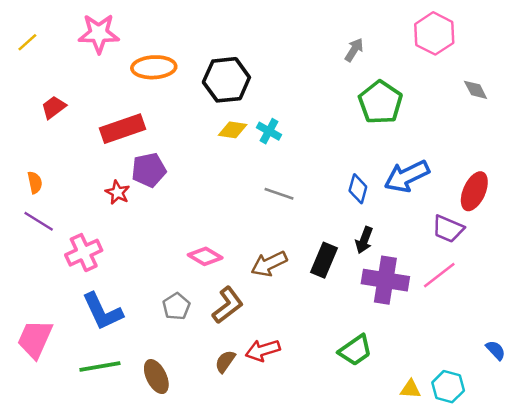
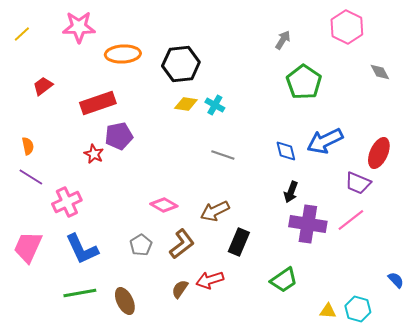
blue diamond: (358, 189) -> (286, 151), turned -30
black rectangle: (324, 260) -> (239, 242), moved
pink trapezoid: (35, 339) -> (28, 247), moved

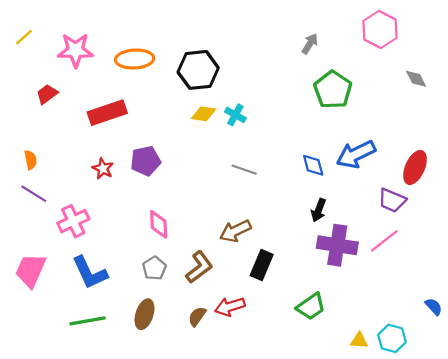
pink star: (79, 27) -> (75, 50), moved
purple pentagon: (119, 136) -> (146, 161), moved
pink diamond: (164, 205) -> (159, 224), moved, turned 56
brown ellipse: (125, 301) -> (144, 314), moved, turned 44

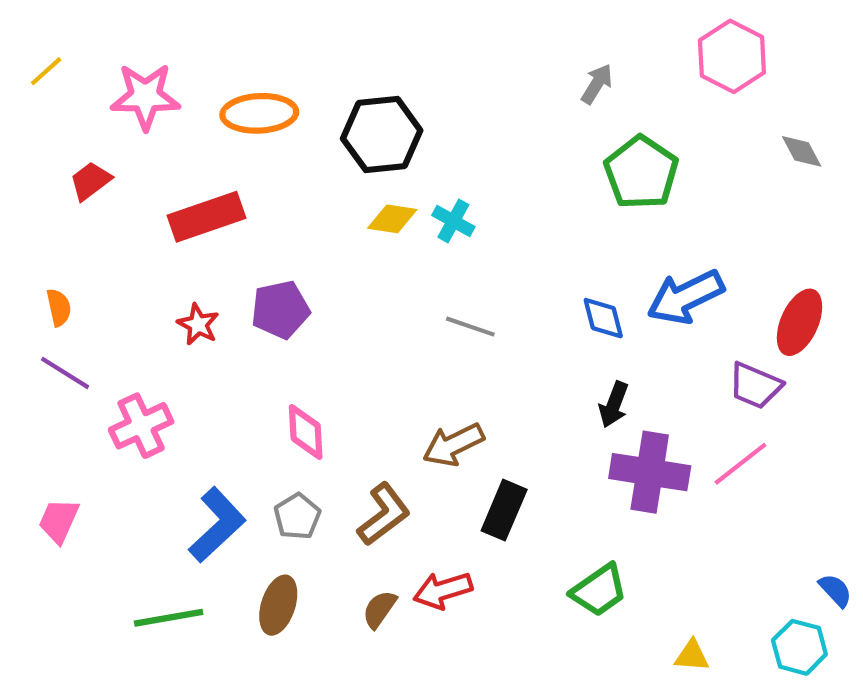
pink trapezoid: (31, 270) -> (59, 521), size x0.7
blue L-shape: (90, 273) -> (217, 525), moved, turned -108
cyan hexagon: (392, 338) -> (799, 647), moved

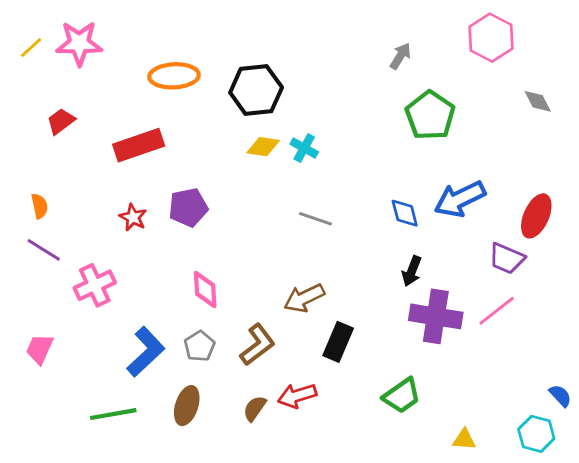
pink star: (145, 96) -> (79, 43), moved

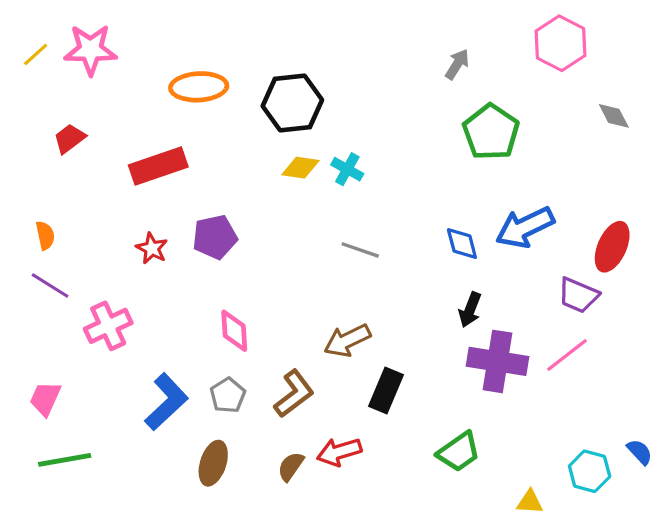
green line: (113, 414) -> (65, 460), moved
cyan hexagon: (536, 434) -> (590, 471), moved

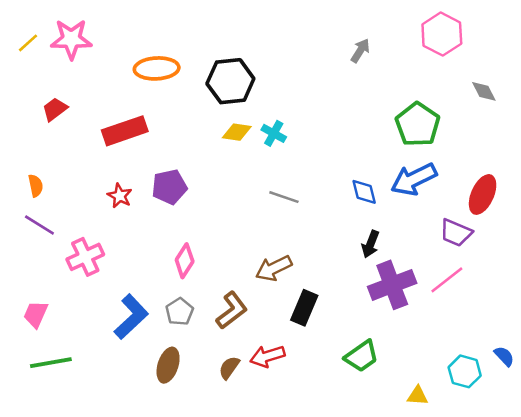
green pentagon: (491, 132) -> (418, 124), moved
pink diamond: (234, 331) -> (185, 261), turned 36
purple cross: (497, 361) -> (392, 285), turned -30

